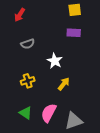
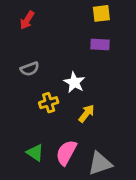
gray semicircle: (28, 44) -> (30, 69), moved
yellow cross: (28, 81) -> (49, 103), moved

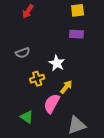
red arrow: (27, 20) -> (28, 11), moved
pink semicircle: (66, 153) -> (52, 104), moved

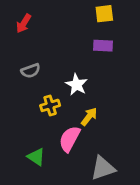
red arrow: (28, 11) -> (24, 23), moved

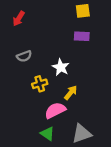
pink semicircle: (70, 139) -> (55, 110), turned 35
green triangle: (36, 157) -> (47, 134), moved

